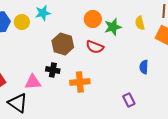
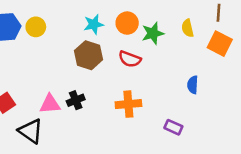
cyan star: (43, 13) -> (94, 24), moved
black cross: (53, 70) -> (76, 100), moved, turned -32
orange cross: (80, 82) -> (128, 104), moved
purple rectangle: (129, 100) -> (173, 127), turned -40

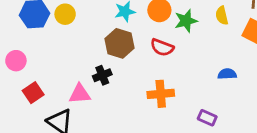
blue semicircle: (193, 85) -> (227, 74), turned 84
black cross: (76, 100) -> (102, 75), moved

